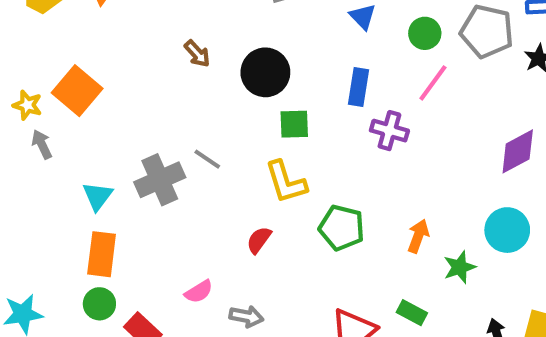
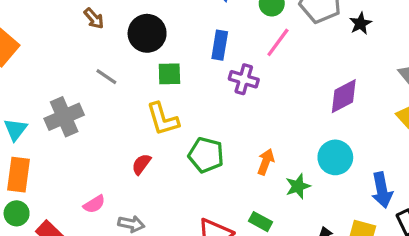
gray line: (207, 159) -> (106, 77), moved

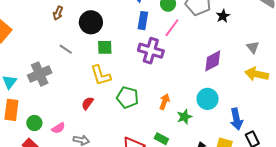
brown arrow: (94, 18) -> (58, 13), turned 64
blue rectangle: (220, 45) -> (143, 21), moved
purple cross: (244, 79) -> (151, 51), size x1.4
green circle: (17, 213) -> (34, 123), moved

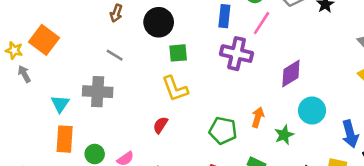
gray line: (66, 49) -> (115, 55), moved
purple diamond: (213, 61) -> (291, 74), moved
gray cross: (40, 74) -> (98, 92), turned 30
green pentagon: (128, 97) -> (223, 131), moved

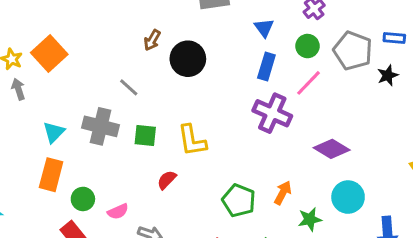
brown arrow: (116, 13) -> (152, 40), moved
green square: (178, 53) -> (145, 136), moved
purple diamond: (291, 74) -> (332, 149), turned 52

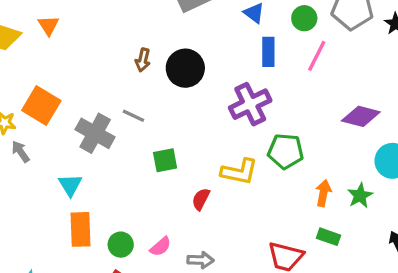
purple cross: (272, 113) -> (250, 104), moved, turned -33
gray cross: (101, 126) -> (95, 133), moved, turned 32
yellow L-shape: (192, 140) -> (239, 172), moved, turned -52
orange arrow: (283, 193) -> (323, 193), moved
green pentagon: (239, 200) -> (286, 151), moved

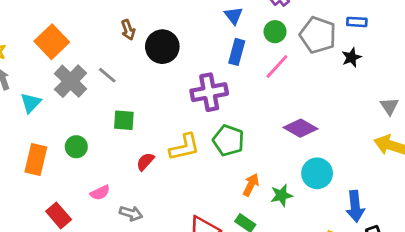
brown arrow: (143, 60) -> (128, 30), turned -48
orange square: (41, 106) -> (52, 42), moved
yellow L-shape: (239, 172) -> (184, 147), turned -40
cyan triangle: (70, 185) -> (31, 103), moved
green circle: (121, 245) -> (76, 147), moved

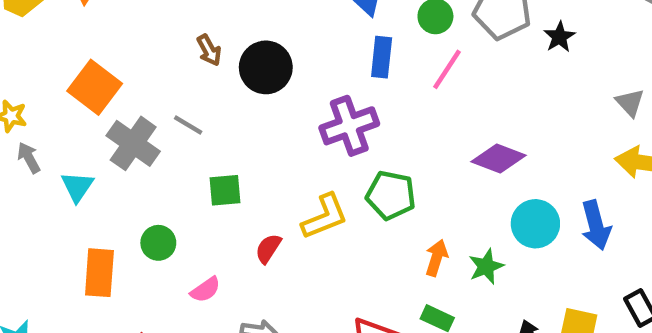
pink semicircle: (100, 193) -> (205, 290), moved
blue arrow: (355, 206) -> (596, 225), moved

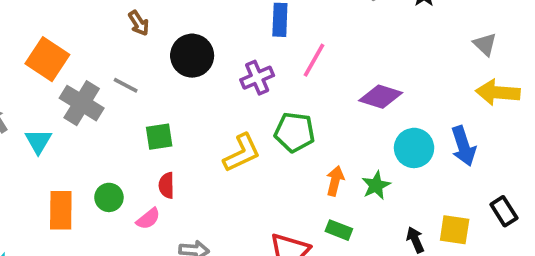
black circle: (266, 67) -> (192, 56), moved
pink line: (447, 69) -> (314, 60), moved
purple cross: (349, 126) -> (257, 78), size x0.7
green circle: (158, 243) -> (109, 197), moved
red semicircle: (268, 248) -> (166, 185), moved, turned -30

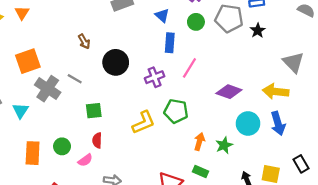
gray triangle: (485, 44) -> (293, 62), size x1.5
orange square: (47, 59) -> (28, 61), turned 35
yellow arrow: (498, 92) -> (276, 91), moved

